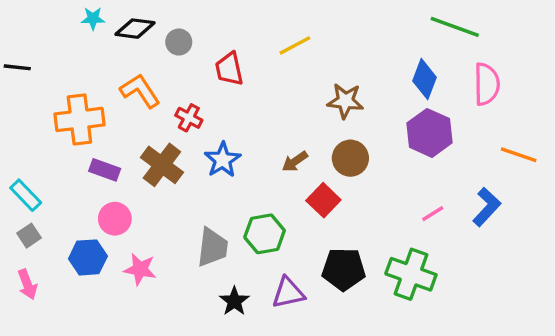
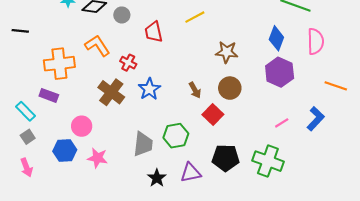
brown arrow: (295, 162) -> (195, 90), turned -84
purple rectangle: (105, 170) -> (49, 95), moved

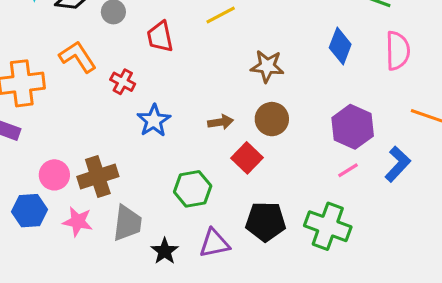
purple hexagon: (280, 72) -> (353, 127), moved
brown arrow: (195, 90) -> (221, 122), turned -70
brown cross: (111, 92) -> (98, 176), moved, turned 35
gray trapezoid: (143, 144) -> (127, 223), moved

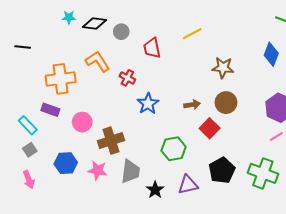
pink circle: (54, 175) -> (82, 122), moved
black pentagon: (266, 222) -> (222, 170), turned -30

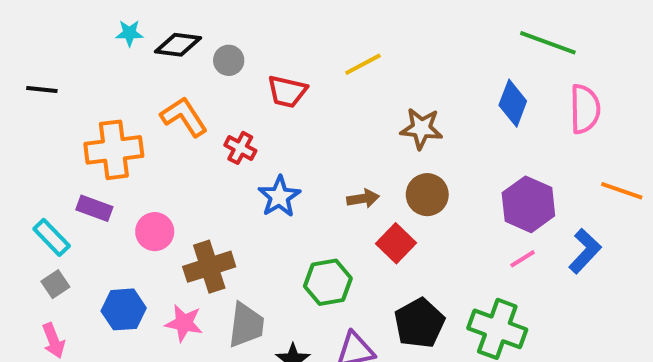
red trapezoid: (152, 48) -> (287, 91), turned -65

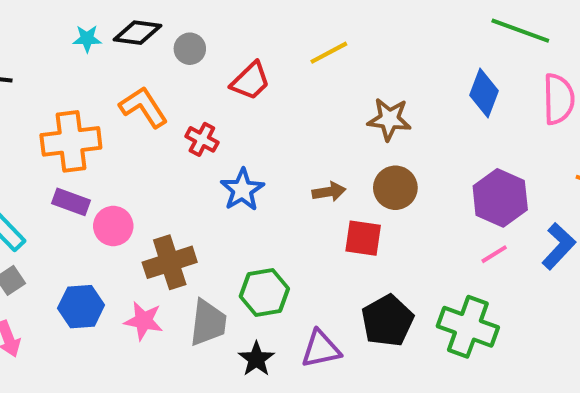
cyan star: (129, 33) -> (87, 39), moved
red trapezoid: (287, 91) -> (250, 81), turned -57
purple rectangle: (94, 208) -> (71, 202), moved
red square: (396, 243) -> (363, 238), turned -36
green hexagon: (328, 282) -> (264, 293), moved

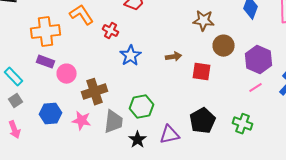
brown circle: (395, 188) -> (224, 46), moved
red square: (363, 238) -> (202, 72), moved
green cross: (468, 327) -> (242, 124), size x0.7

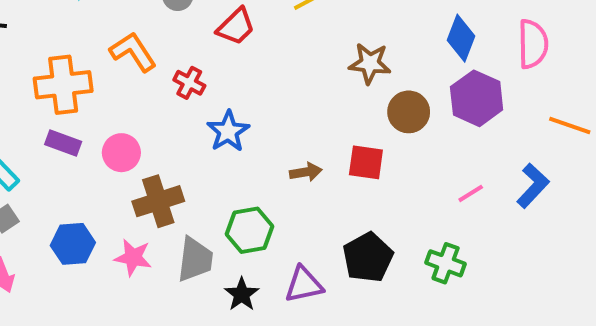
brown arrow: (174, 57) -> (306, 172), moved
purple hexagon: (258, 60) -> (477, 98), moved
pink circle: (66, 74) -> (121, 153), moved

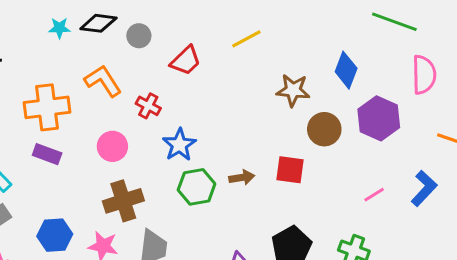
blue diamond: (461, 38) -> (346, 70), moved
pink circle: (121, 153) -> (112, 146), moved
green hexagon: (249, 230) -> (197, 187), moved

